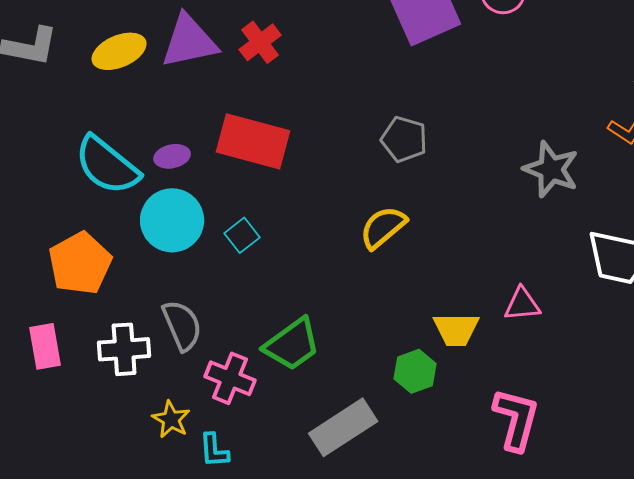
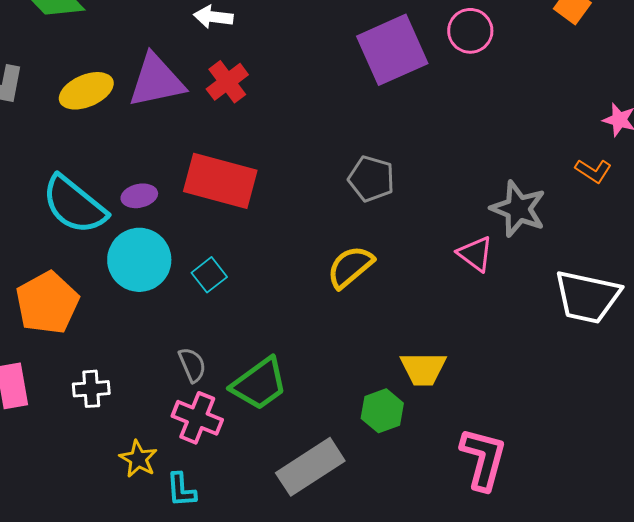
pink triangle: (522, 304) -> (475, 254), moved, turned 42
gray semicircle: (182, 325) -> (192, 365), moved, size x0.7
white cross: (124, 349) -> (91, 389), size x0.7

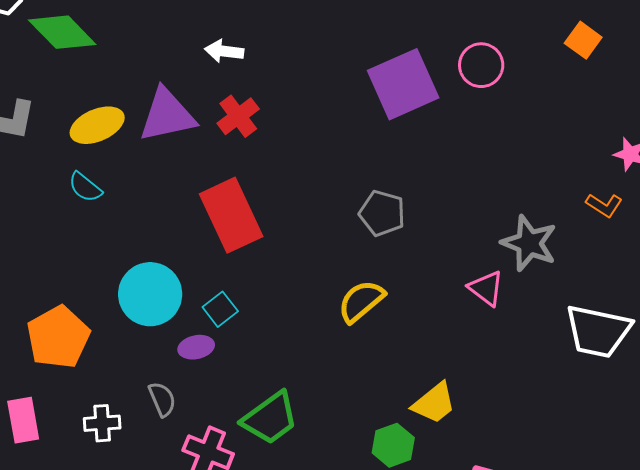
red rectangle: (220, 181) -> (231, 215), turned 50
purple ellipse: (139, 196) -> (196, 347), moved
cyan semicircle: (74, 205) -> (85, 187), moved, size x0.5
gray semicircle: (192, 365) -> (162, 399), moved
yellow trapezoid: (423, 369) -> (434, 403), turned -39

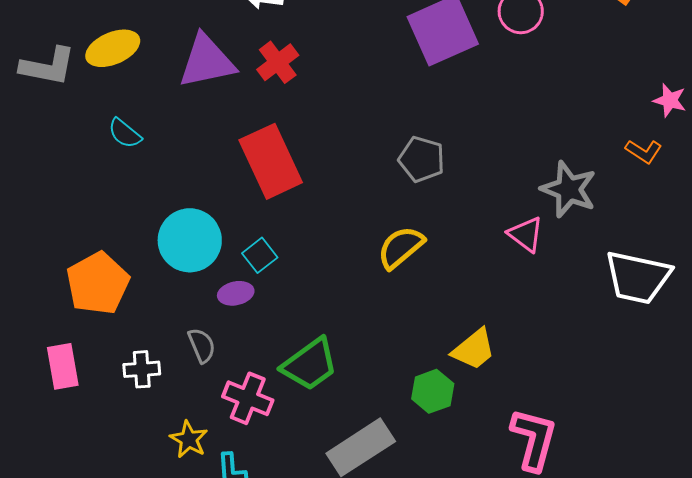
yellow ellipse: (97, 125) -> (113, 48), moved

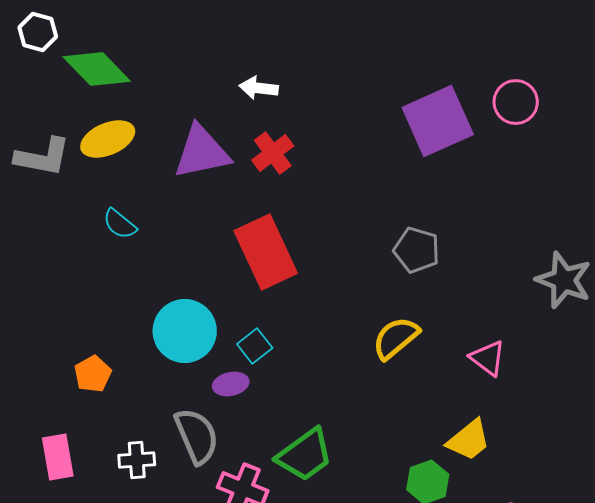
pink triangle: (526, 234) -> (488, 358), moved
orange pentagon: (98, 283) -> (93, 374), size x0.6
gray semicircle: (202, 345) -> (197, 436), size x1.6

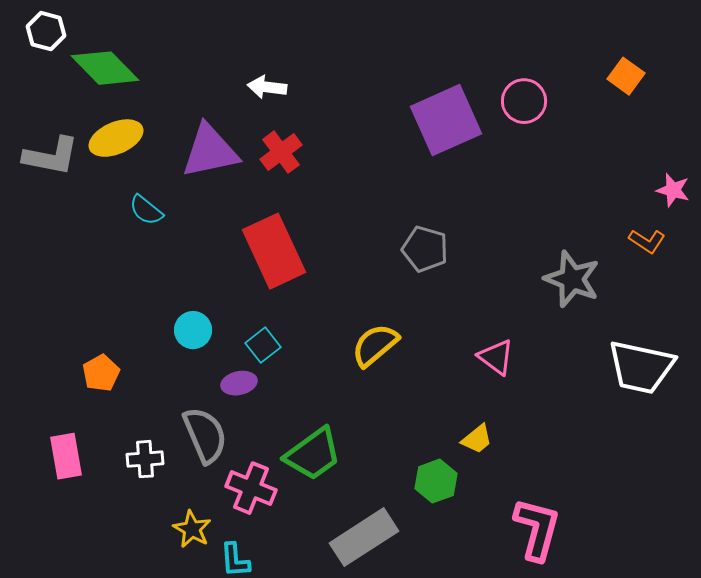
cyan semicircle: (120, 224) -> (146, 210), moved
cyan circle: (185, 331) -> (193, 330), size x0.6
yellow semicircle: (396, 338) -> (375, 345), moved
yellow trapezoid: (469, 440) -> (477, 439), size x0.7

